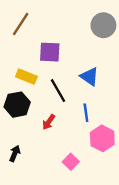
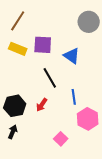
yellow rectangle: (26, 77) -> (18, 49), moved
blue triangle: (89, 77) -> (72, 56), moved
black hexagon: (17, 105) -> (15, 106), moved

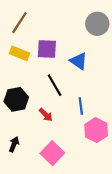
red arrow: (42, 105) -> (46, 115), turned -80
black hexagon: (15, 106) -> (16, 99), moved
pink square: (61, 139) -> (52, 153), moved, size x1.5

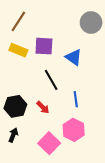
black hexagon: (16, 99) -> (15, 106), moved
pink hexagon: (96, 130) -> (74, 130), moved

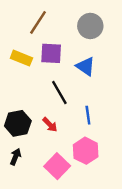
brown line: (18, 21) -> (38, 22), moved
gray circle: (91, 23) -> (90, 26), moved

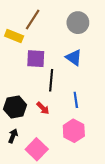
purple square: (51, 53) -> (36, 59), moved
yellow rectangle: (21, 58) -> (14, 36), moved
black line: (59, 93) -> (51, 80), turned 35
pink square: (57, 166) -> (37, 149), moved

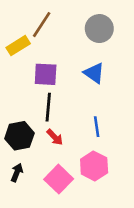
yellow rectangle: (14, 36) -> (18, 46), turned -54
black line: (51, 80) -> (48, 107), moved
pink square: (37, 149) -> (59, 179), moved

